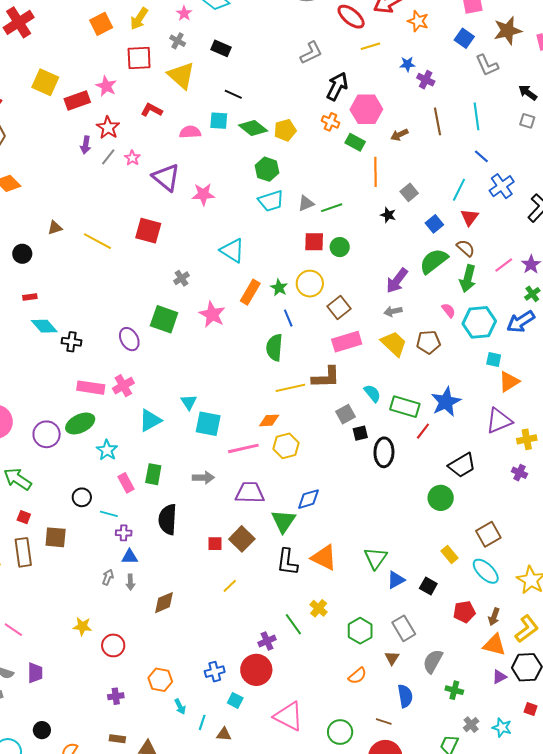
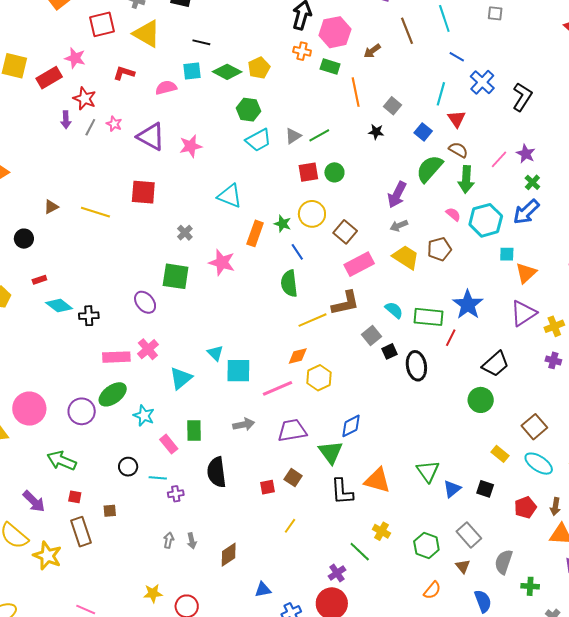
brown square: (56, 537) -> (110, 511), size x0.6
brown square: (242, 539) -> (293, 478), size x0.7
blue triangle: (130, 557) -> (263, 590), moved

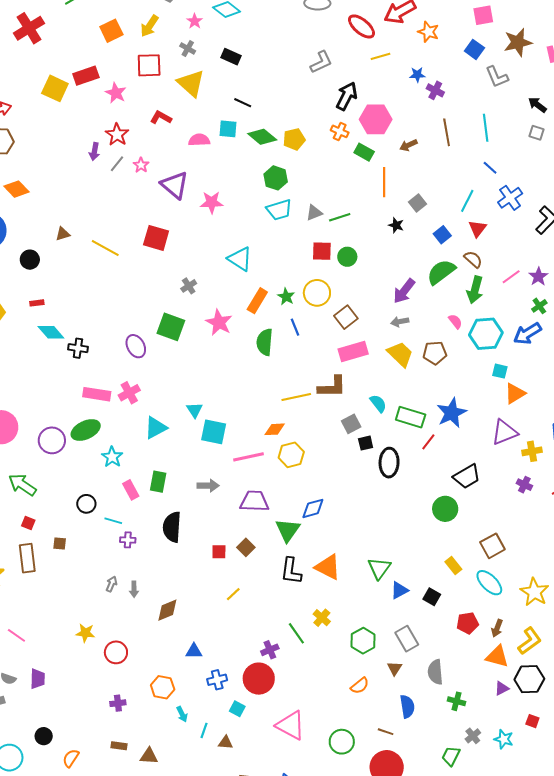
red rectangle: (49, 78) -> (86, 76), moved
green semicircle: (289, 283) -> (265, 342), moved
gray semicircle: (504, 562) -> (435, 672), turned -35

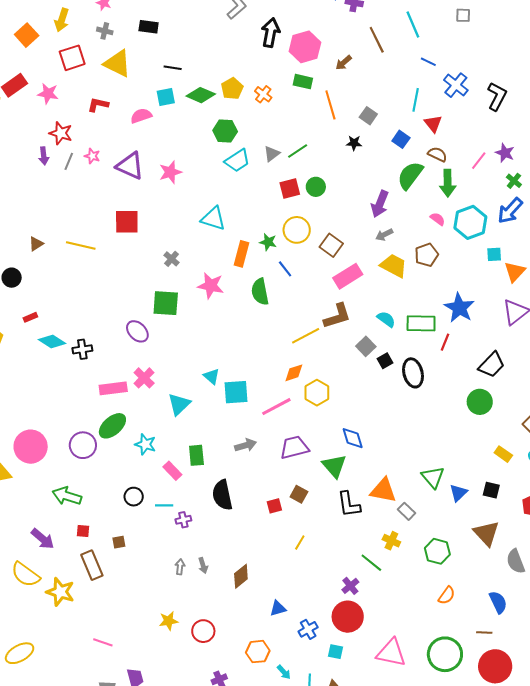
orange cross: (340, 131) -> (263, 94), moved, turned 30
blue diamond: (313, 508) -> (353, 438), turned -75
gray rectangle: (407, 639) -> (406, 511), moved, size x0.7
brown triangle: (394, 668) -> (486, 533), moved, size x1.8
green circle: (342, 742) -> (445, 654), size x1.4

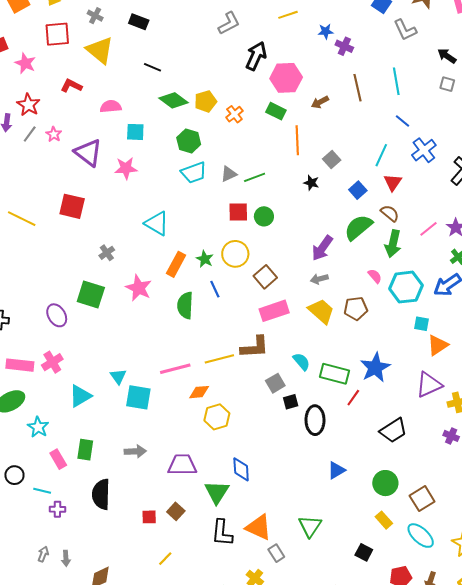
cyan square: (166, 97) -> (135, 132), moved
green circle: (480, 402) -> (385, 483), moved
pink line: (276, 407) -> (175, 369), moved
blue triangle: (458, 493) -> (336, 470), moved

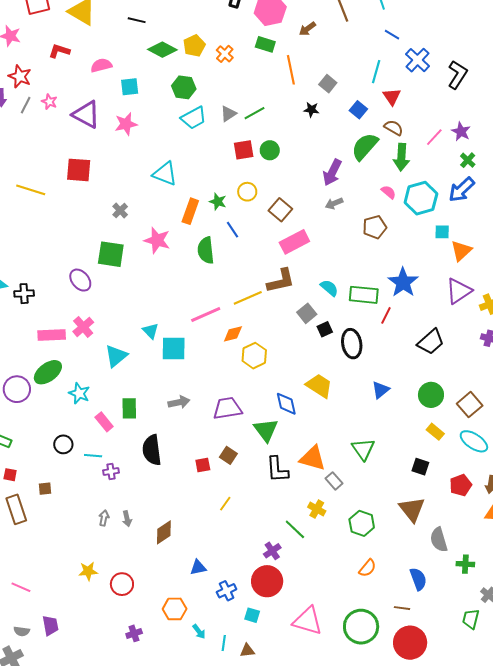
yellow circle: (235, 254) -> (247, 192), size x0.7
yellow trapezoid: (321, 311) -> (319, 386), moved

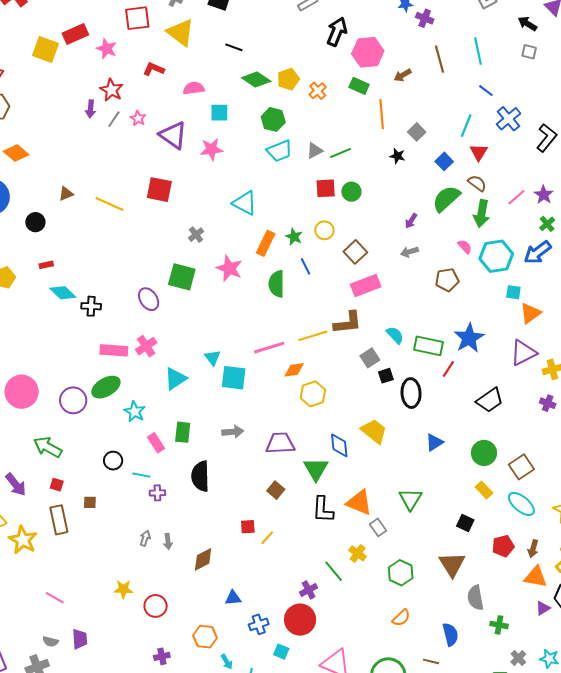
purple arrow: (332, 172) -> (411, 221), size x0.6
red square: (203, 465) -> (248, 527), moved

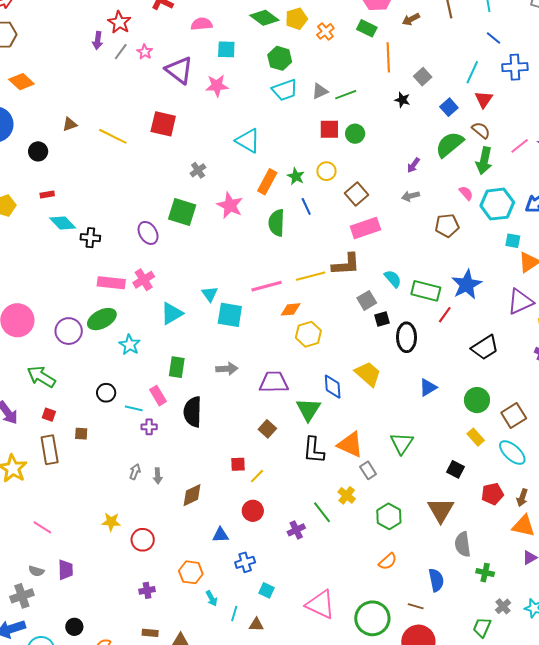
blue cross: (509, 119) -> (515, 67), turned 35
pink rectangle: (156, 443) -> (158, 396), moved
red circle: (300, 620) -> (253, 511), moved, size x0.7

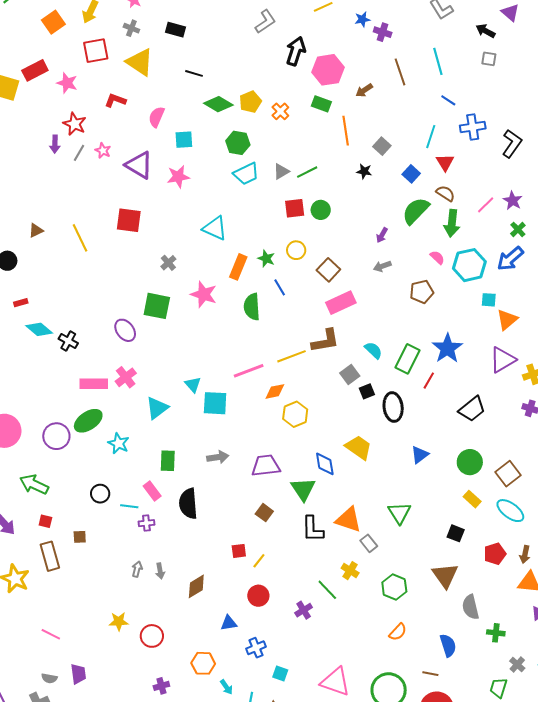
pink semicircle: (202, 24) -> (157, 117), turned -55
yellow line: (113, 136) -> (80, 238), turned 44
black cross: (90, 238) -> (68, 341), turned 30
green rectangle: (426, 291) -> (407, 359), turned -72

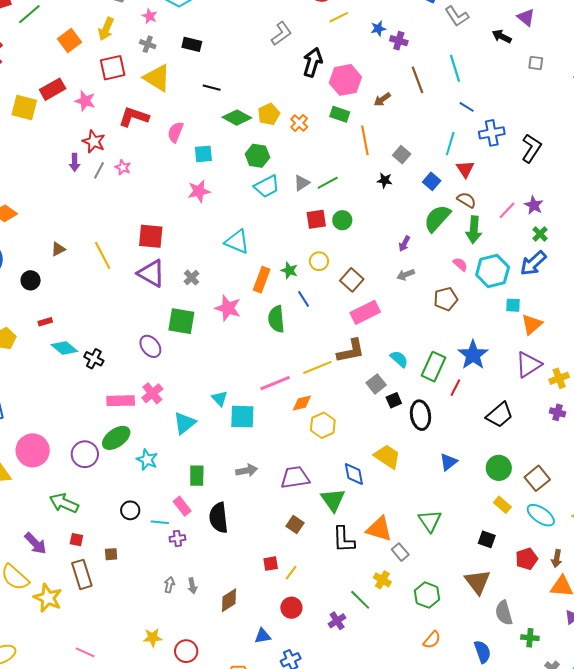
gray square: (489, 59) -> (536, 63), moved
red L-shape: (115, 100) -> (134, 117), size x1.4
purple triangle: (139, 165) -> (151, 273), moved

